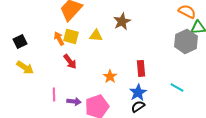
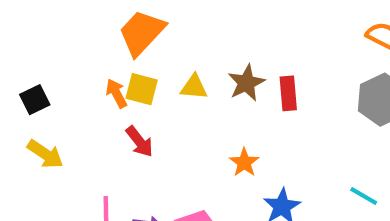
brown star: (122, 21) -> (246, 83), moved
red rectangle: (141, 68) -> (288, 93), moved
orange star: (110, 76) -> (244, 162), moved

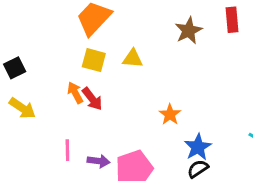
brown star: (246, 83) -> (189, 31), moved
orange arrow: (116, 93) -> (75, 93), moved
red rectangle: (288, 93) -> (232, 20), moved

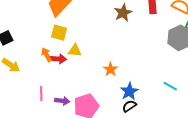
yellow triangle: (133, 59) -> (75, 50), moved
red arrow: (92, 99) -> (58, 59), turned -49

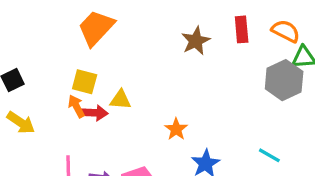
yellow square: (59, 33) -> (85, 82), moved

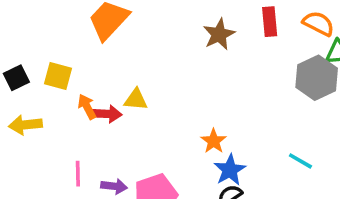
yellow square: (85, 82) -> (58, 76), moved
yellow arrow: (21, 123) -> (25, 125), turned 140
orange star: (176, 129) -> (214, 141), moved

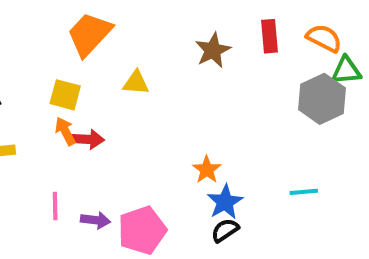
yellow square: (58, 76) -> (65, 95), moved
yellow triangle: (136, 99) -> (136, 83), moved
cyan line: (300, 161) -> (304, 192), turned -35

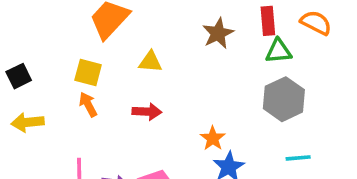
green triangle: (346, 71) -> (279, 51), moved
gray hexagon: (322, 99) -> (284, 99), moved
red arrow: (87, 139) -> (147, 112), moved

